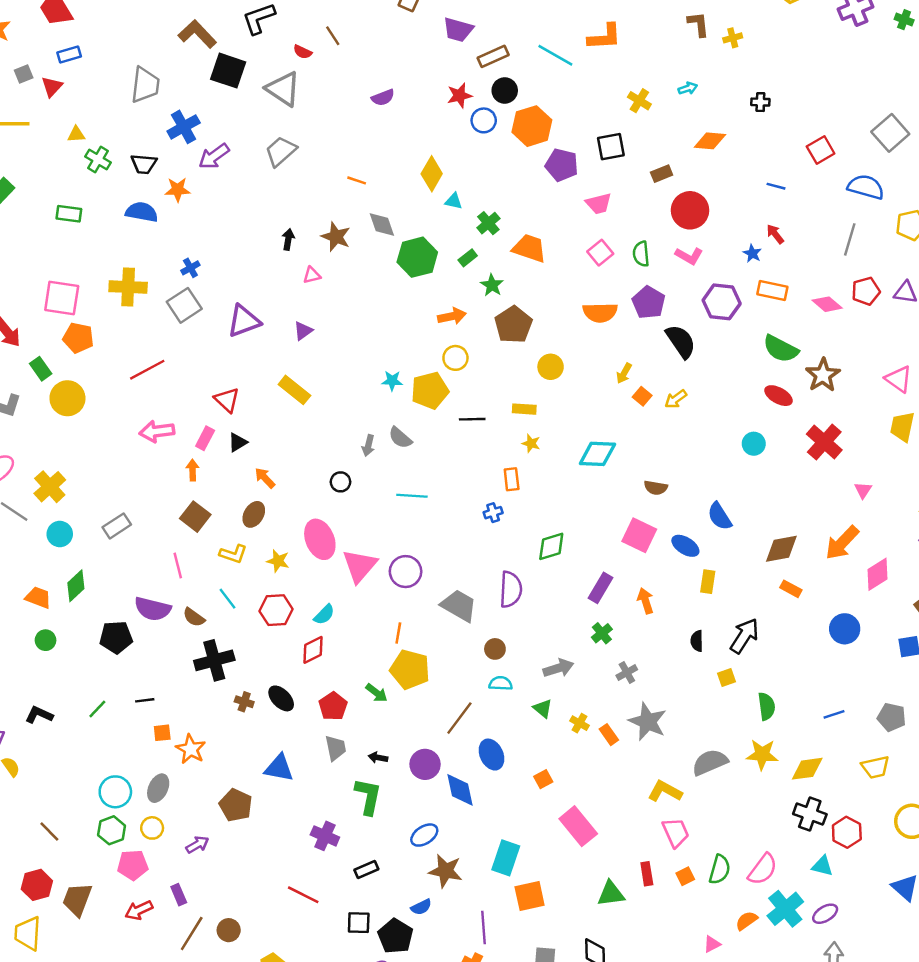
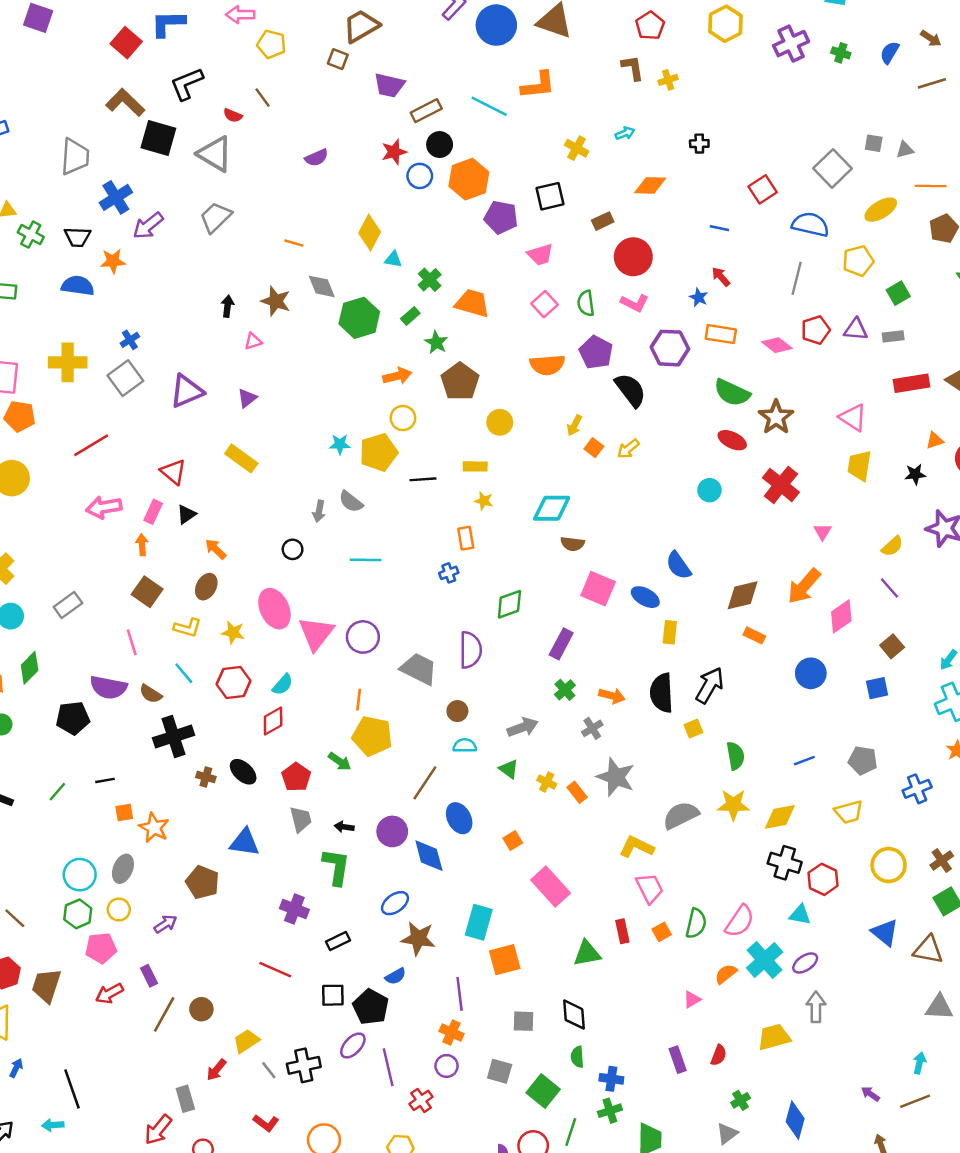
brown semicircle: (656, 488) -> (573, 544), moved
orange arrow: (645, 601) -> (612, 696), moved, turned 125
black semicircle: (697, 641) -> (662, 693), size x1.8

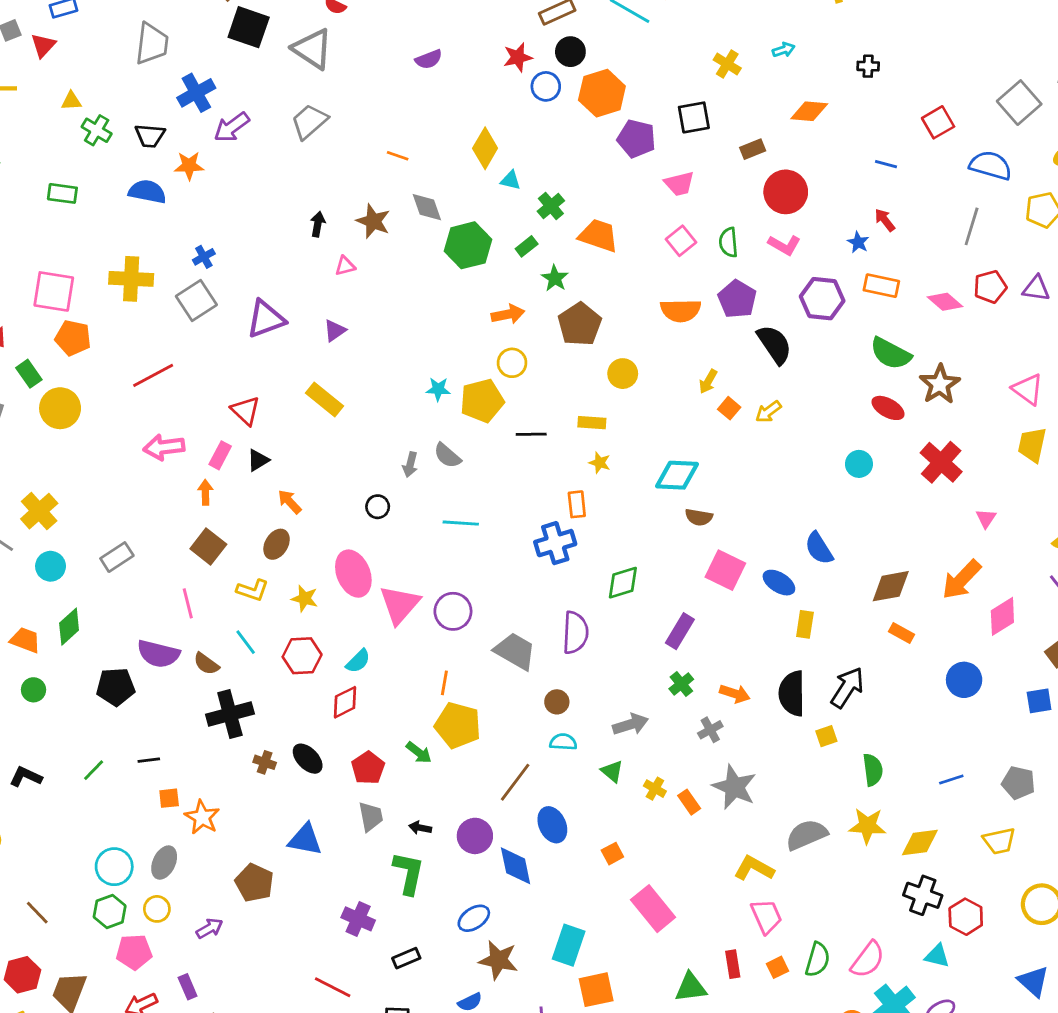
blue cross: (449, 573) -> (555, 543), size x1.8

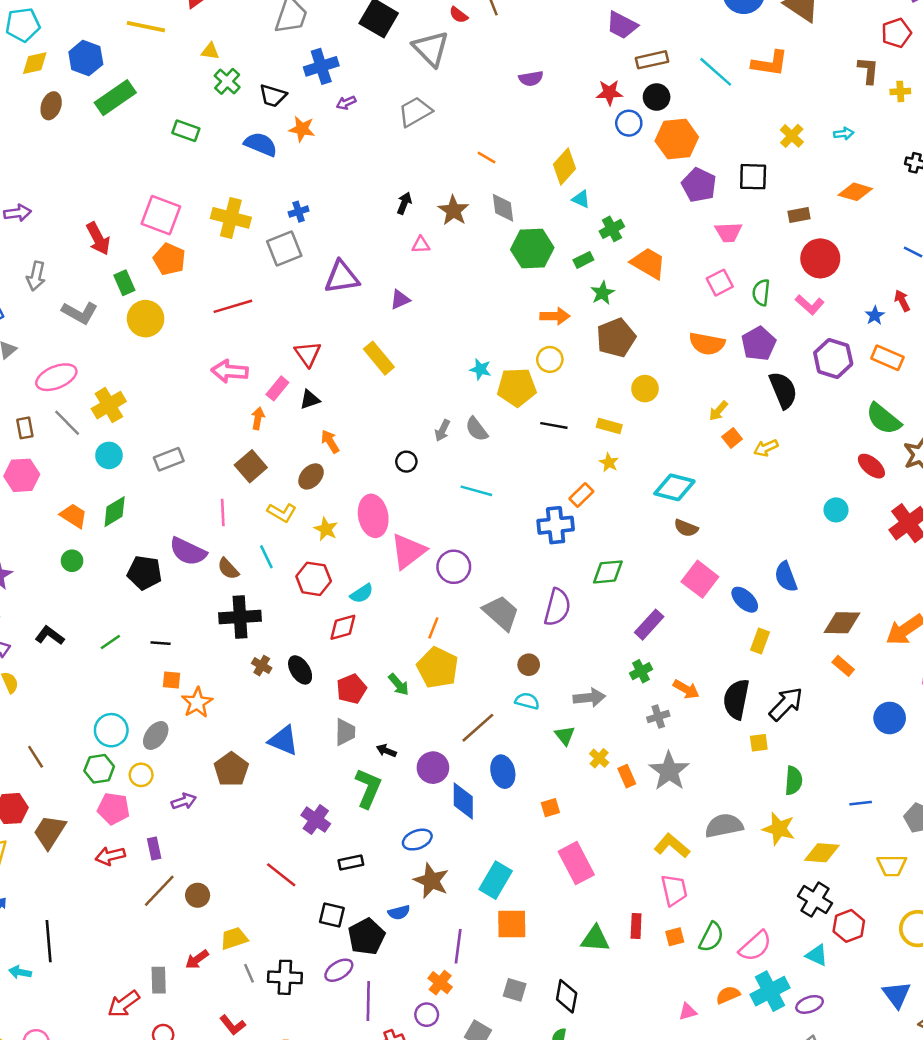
purple arrow: (232, 127) -> (346, 103), size x0.6
orange rectangle: (577, 504) -> (581, 495), turned 40

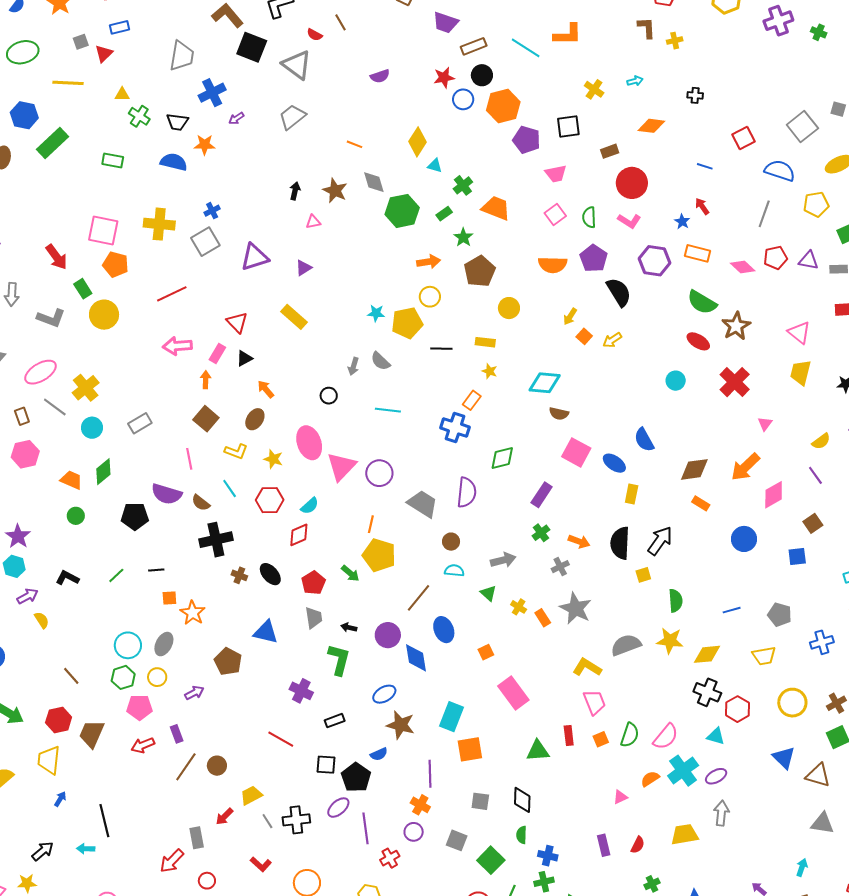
blue cross: (556, 525) -> (455, 427), turned 32

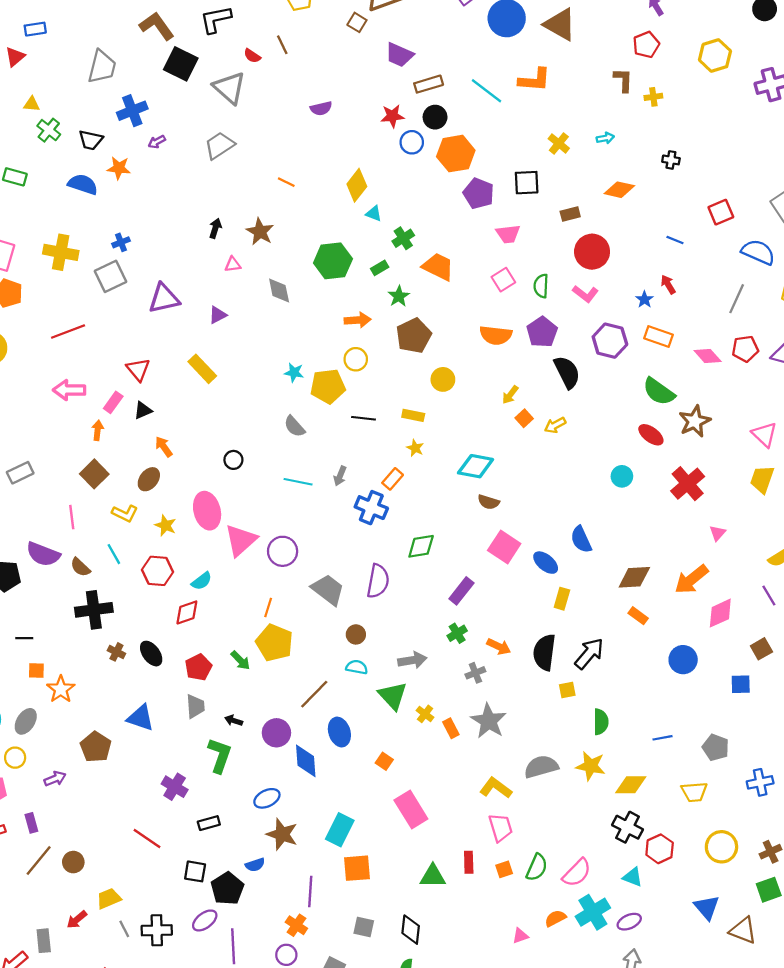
gray diamond: (374, 182) -> (279, 290), moved
gray arrow: (353, 366) -> (340, 476), moved
green triangle: (488, 593) -> (393, 696), size x1.6
orange square: (486, 652) -> (384, 761), turned -35

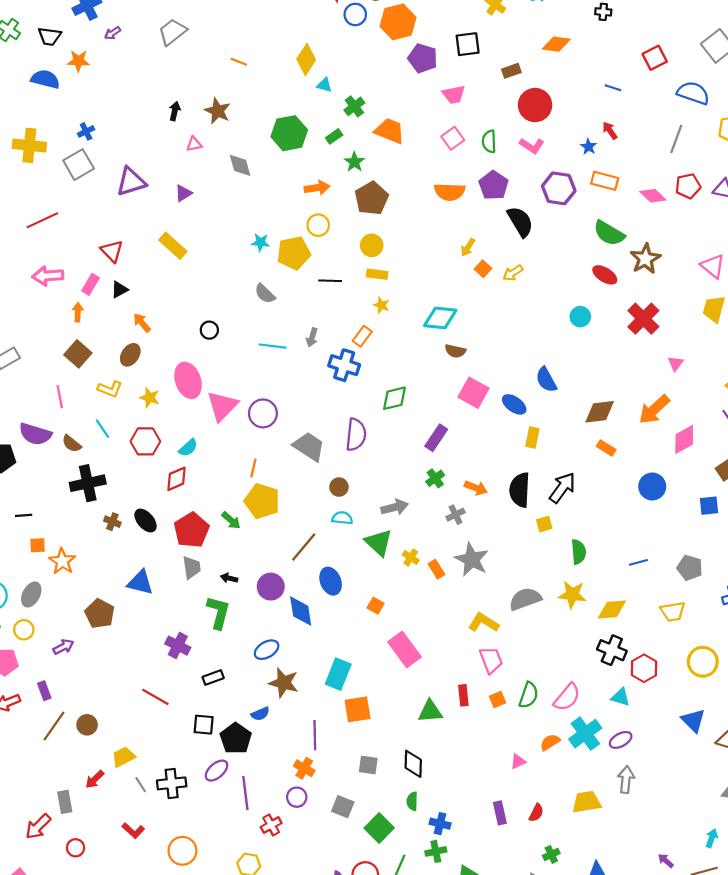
yellow circle: (443, 379) -> (372, 245), moved
red pentagon: (198, 667) -> (192, 530), size x1.4

